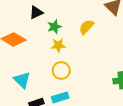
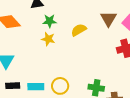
yellow circle: (61, 71) -> (60, 86), moved

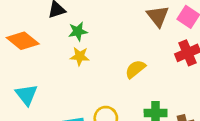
yellow semicircle: (79, 30) -> (135, 69), moved

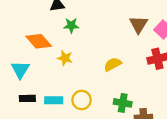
orange diamond: (23, 41) -> (39, 41), moved
yellow star: (80, 56) -> (65, 58), moved

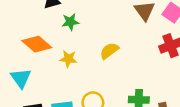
yellow semicircle: (113, 64) -> (109, 51), moved

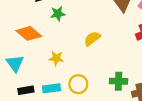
yellow star: (68, 59) -> (56, 58), moved

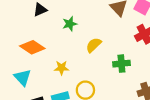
green star: (58, 14) -> (70, 24), moved
green cross: (119, 81) -> (121, 64), moved

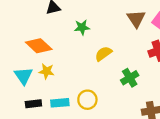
green cross: (121, 64) -> (130, 78), turned -35
yellow star: (61, 68) -> (47, 71), moved

